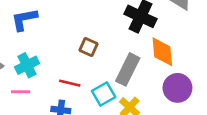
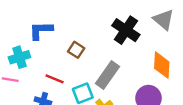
blue L-shape: (24, 19) -> (41, 30), moved
orange diamond: (162, 52) -> (162, 65), moved

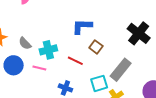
blue L-shape: (41, 30) -> (82, 26), moved
red line: (55, 79) -> (75, 61), moved

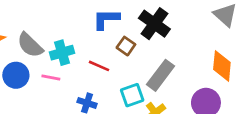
black cross: (139, 33) -> (154, 24), moved
gray semicircle: (25, 43) -> (30, 45), size x1.5

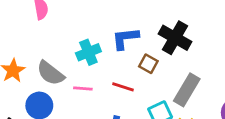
cyan cross: (62, 53) -> (88, 52), moved
pink line: (51, 78) -> (83, 89), moved

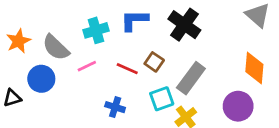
brown square: (148, 64) -> (154, 62), moved
pink line: (83, 89) -> (87, 66), turned -36

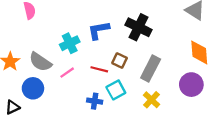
cyan square: (162, 99) -> (116, 90), moved

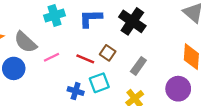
cyan cross: (70, 43) -> (55, 16), moved
gray rectangle: (151, 69) -> (138, 66), size x0.7

